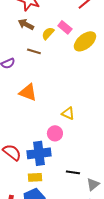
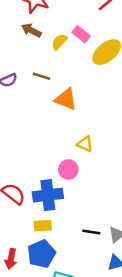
brown line: (34, 51) -> (41, 76), moved
orange triangle: (28, 92) -> (66, 99), moved
black line: (73, 172) -> (91, 232), moved

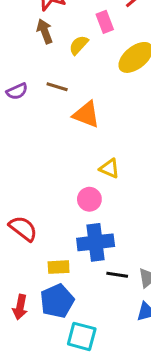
brown arrow: (31, 30) -> (45, 31), turned 42
pink rectangle: (81, 34) -> (105, 22), moved, turned 30
blue cross: (48, 195) -> (96, 242), moved

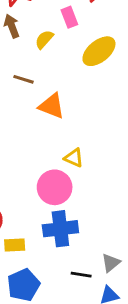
pink circle: (89, 199) -> (55, 187), size x1.5
yellow rectangle: (59, 267) -> (15, 245), moved
black line: (117, 275) -> (81, 275), moved

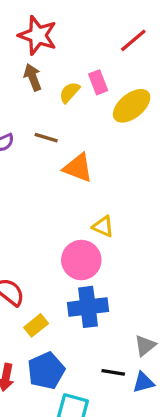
pink rectangle: (69, 17) -> (98, 82), moved
yellow rectangle: (15, 245) -> (36, 325), turned -36
black line: (81, 275) -> (113, 372), moved

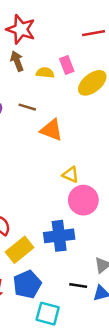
red line: (133, 40) -> (94, 33), turned 30
yellow semicircle: (70, 92) -> (45, 73), turned 54
pink circle: (81, 260) -> (83, 200), moved
yellow rectangle: (36, 325) -> (20, 250), size x1.5

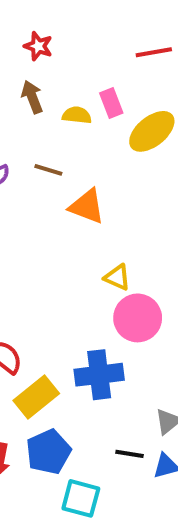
red star: (21, 29) -> (38, 46), size x0.6

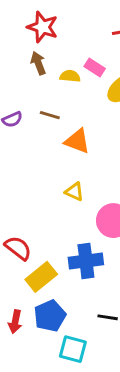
red star: (38, 46) -> (43, 27), size x1.5
pink rectangle: (111, 103) -> (95, 67), turned -36
yellow triangle: (117, 277) -> (74, 192), moved

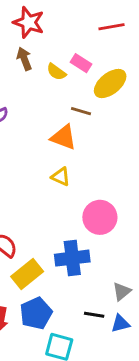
yellow semicircle: (70, 76) -> (56, 72), turned -150
brown line: (50, 115) -> (81, 111), moved
yellow triangle: (74, 192) -> (61, 177), moved

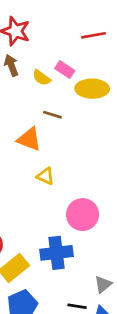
yellow ellipse: (110, 83) -> (92, 89), turned 40
brown line: (81, 111) -> (52, 115), moved
orange triangle: (64, 137) -> (29, 139), moved

